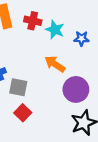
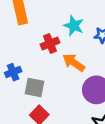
red cross: (33, 21) -> (50, 43), moved, turned -35

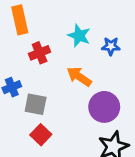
red cross: (50, 43) -> (40, 53), moved

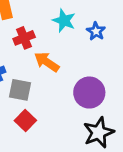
blue star: (111, 46) -> (96, 31), turned 30
orange arrow: (79, 77) -> (47, 62), moved

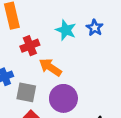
blue star: (96, 31) -> (95, 28), moved
purple circle: (89, 93) -> (63, 98), moved

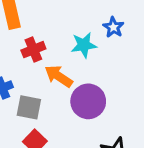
cyan star: (66, 30) -> (84, 45), moved, turned -30
purple circle: (63, 98) -> (88, 101), moved

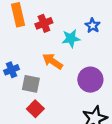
red cross: (33, 50) -> (44, 23), moved
purple circle: (88, 101) -> (90, 80), moved

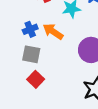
blue cross: (11, 70) -> (30, 29), moved

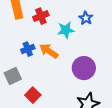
gray square: (31, 54) -> (13, 76), moved, turned -36

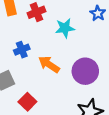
blue star: (86, 18) -> (98, 13), moved
orange arrow: (49, 51) -> (49, 64), moved

